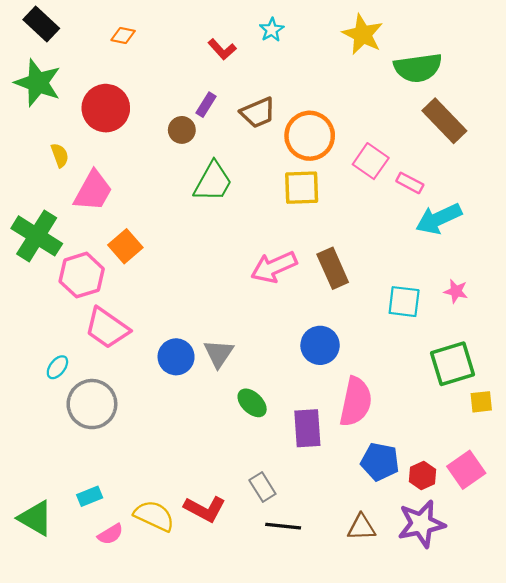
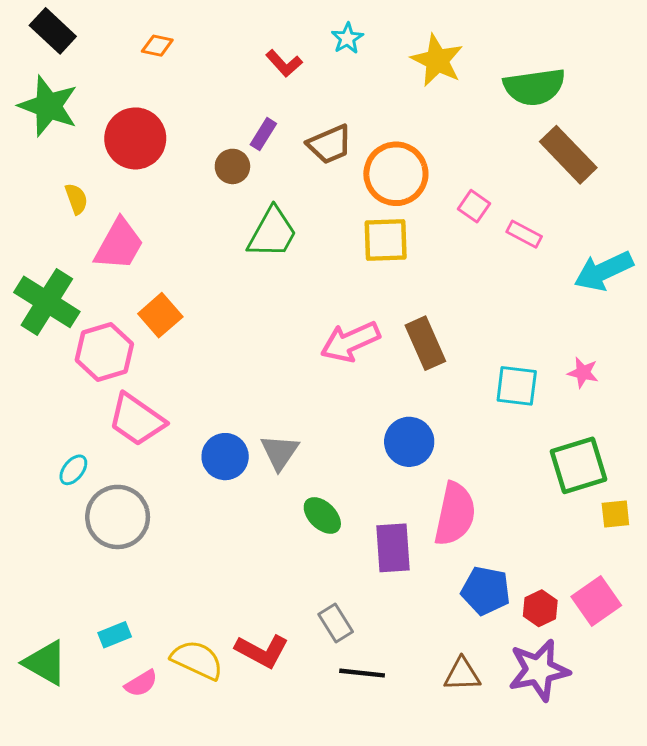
yellow star: (363, 34) -> (437, 60), moved
pink square: (371, 161) -> (474, 206), size x0.7
cyan arrow: (439, 219) -> (604, 271), moved

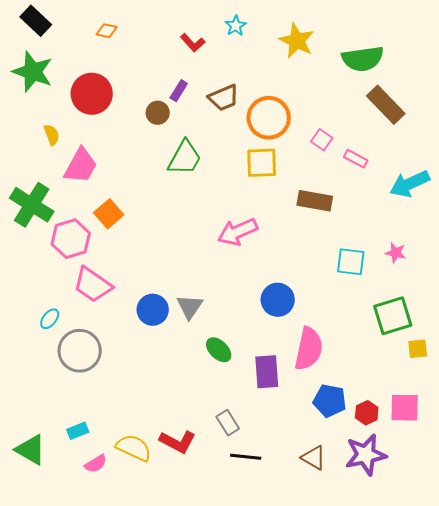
brown rectangle: (425, 343) -> (315, 201), moved, turned -56
pink square: (596, 601) -> (405, 408), turned 36
brown triangle: (462, 675) -> (314, 458), turned 32

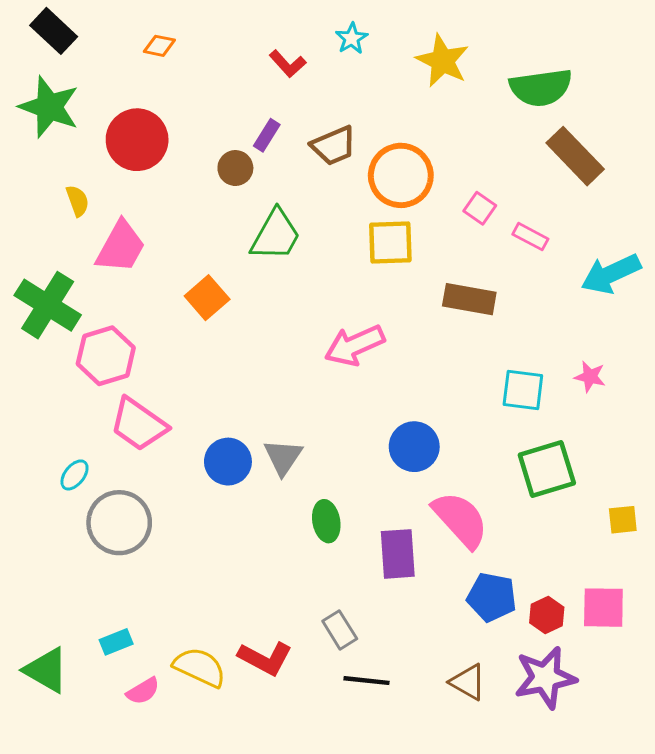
orange square: (109, 214) -> (207, 298), moved
green square: (393, 316) -> (547, 469), moved
pink semicircle: (309, 349) -> (460, 520), turned -54
green ellipse: (219, 350) -> (326, 521), turned 36

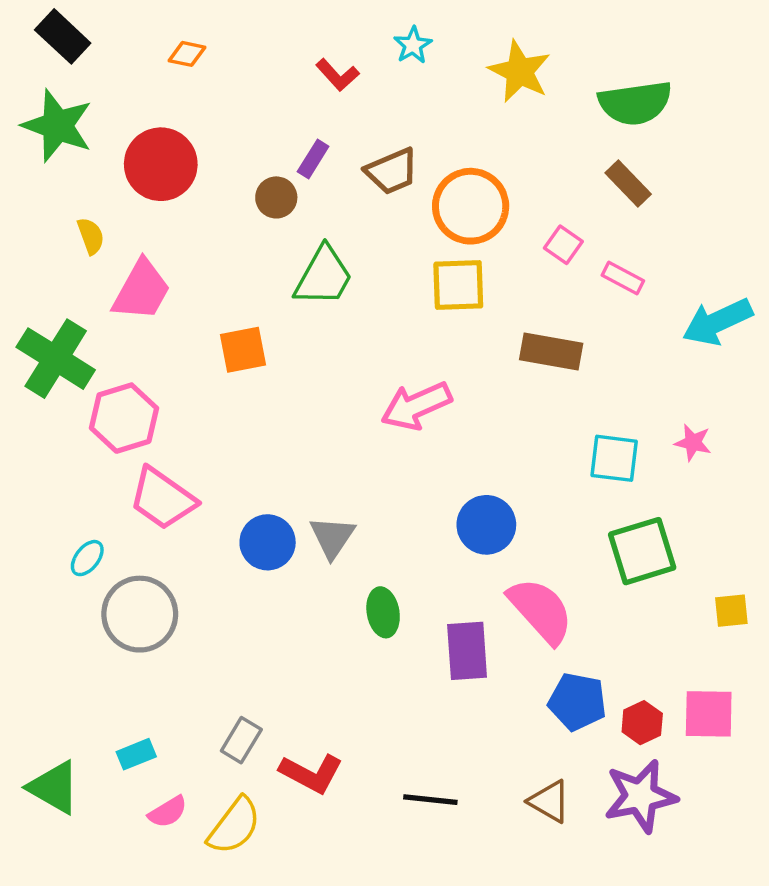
brown rectangle: (575, 156) -> (628, 183), moved, size x0.7
orange square: (207, 298) -> (243, 350), turned 30
gray rectangle: (340, 630) -> (241, 740), moved, turned 63
yellow semicircle: (200, 667) -> (234, 826), moved, turned 102

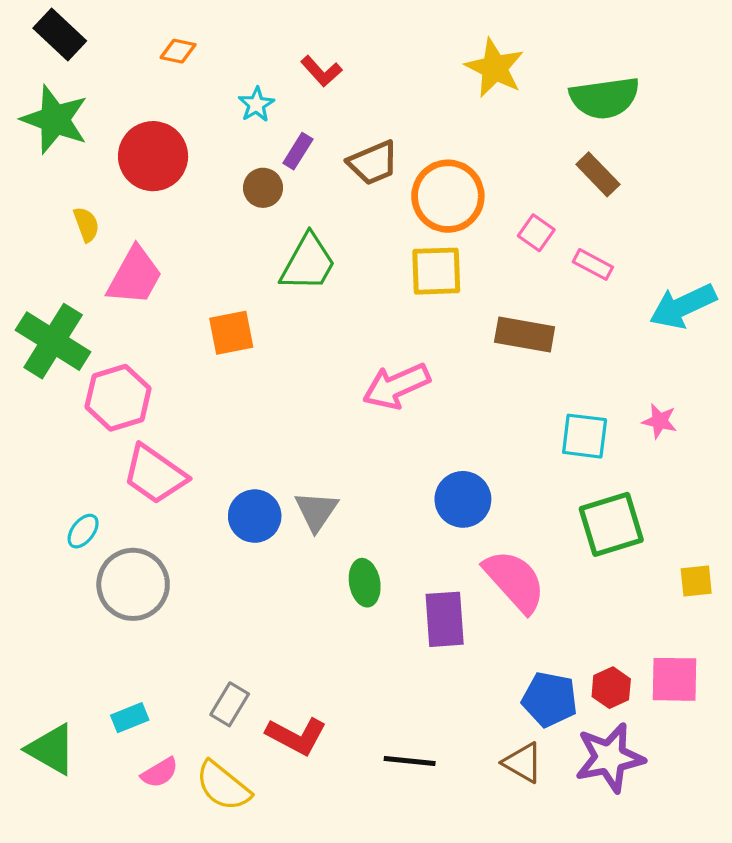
cyan star: (413, 45) -> (256, 104), moved
blue pentagon: (577, 702) -> (550, 699), moved
yellow semicircle: (234, 826) -> (223, 786), turned 92

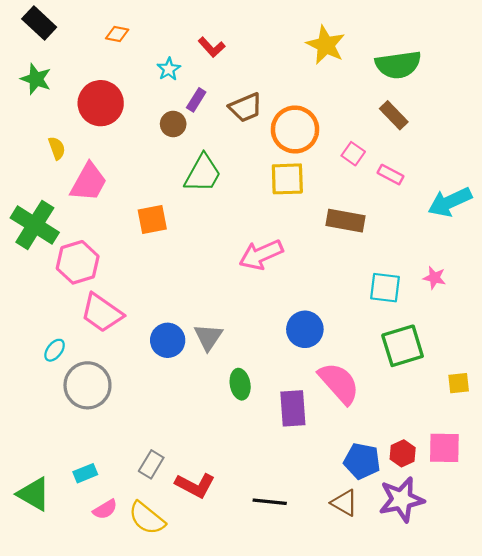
green star: (55, 119) -> (36, 79), size x0.7

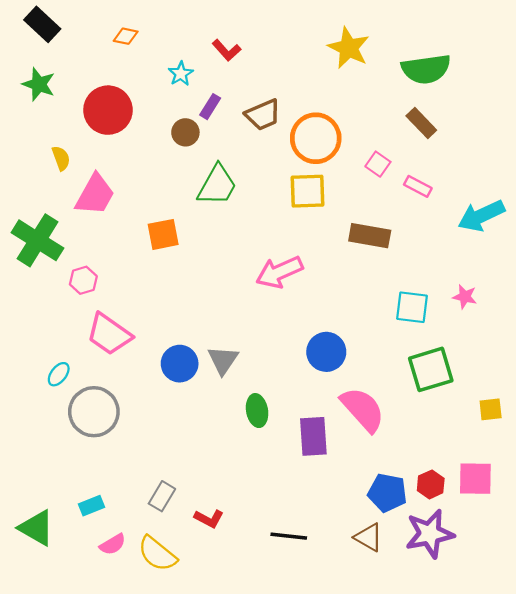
pink hexagon: (78, 262) -> (83, 280), size x0.6
red L-shape: (195, 485) -> (209, 519), size x0.7

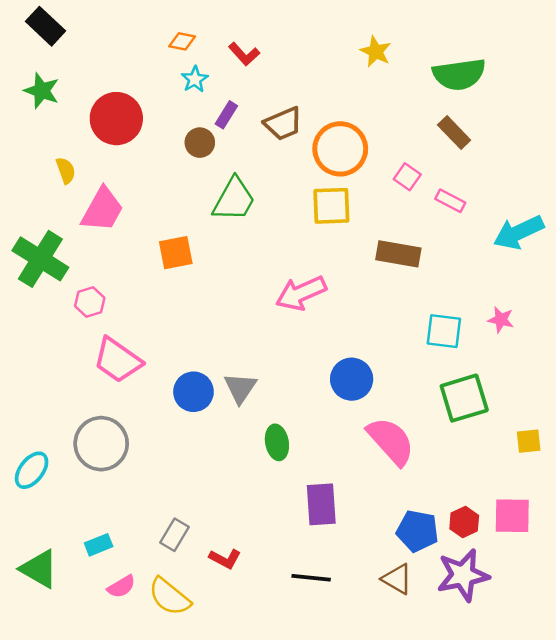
orange diamond: (126, 36) -> (182, 41), moved
yellow star: (349, 48) -> (376, 52), size x0.7
cyan ellipse: (59, 374) -> (32, 470), moved, size x1.4
purple rectangle: (313, 436) -> (321, 504), moved

